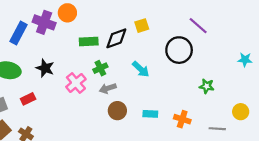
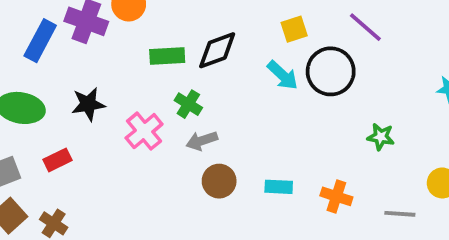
yellow square: (142, 26) -> (294, 29), moved
black star: (45, 68) -> (88, 104), turned -30
green cross: (100, 68) -> (188, 104), turned -32
cyan arrow: (141, 69) -> (283, 75), moved

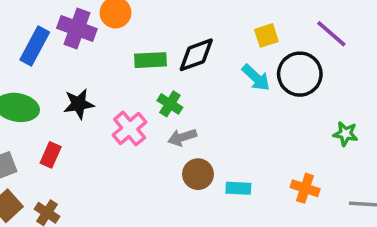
red rectangle: (57, 160) -> (51, 155), turned -40
cyan rectangle: (279, 187) -> (238, 188), moved

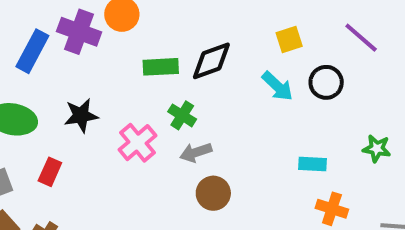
black circle: (300, 74) -> (326, 82), size x0.7
cyan rectangle: (238, 188) -> (312, 164), moved

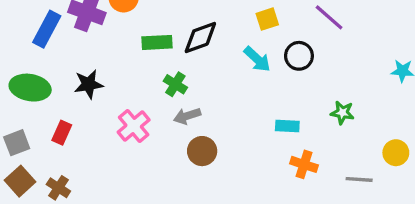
pink cross: (137, 143) -> (134, 126), moved

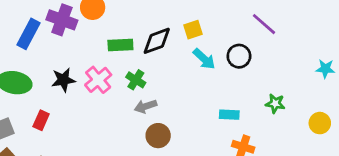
yellow square: (267, 19) -> (193, 30), moved
pink cross: (134, 126) -> (98, 80), moved
yellow circle: (396, 153) -> (320, 123), moved

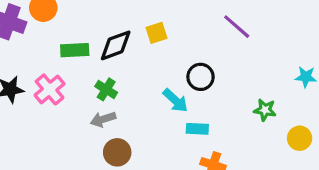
black circle: (239, 56) -> (201, 77), moved
cyan arrow: (204, 59) -> (175, 100), moved
green cross: (136, 80) -> (106, 89), moved
green star: (275, 104) -> (265, 110), moved

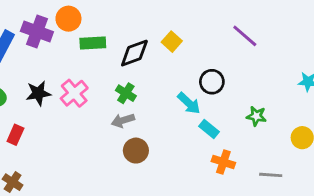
yellow square: (156, 33) -> (172, 42), turned -30
green rectangle: (75, 50) -> (93, 43), moved
green star: (265, 110) -> (256, 116), moved
cyan rectangle: (197, 129) -> (209, 129), turned 36

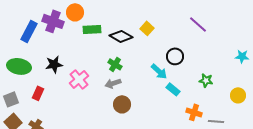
black diamond: (134, 53) -> (121, 36), turned 50
pink cross: (74, 93) -> (79, 79), moved
orange cross: (223, 162) -> (194, 112), moved

